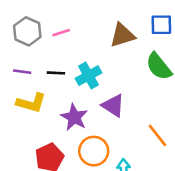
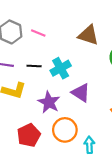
pink line: (61, 33) -> (38, 33), turned 40
brown triangle: (122, 35) -> (88, 35), turned 35

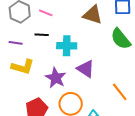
black line: (34, 66) -> (42, 35), moved
cyan cross: (61, 68) -> (67, 46), turned 30

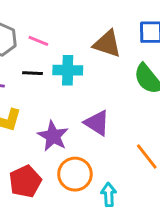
cyan cross: (67, 46) -> (68, 70), moved

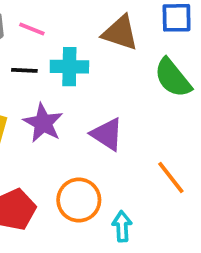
purple star: (53, 136) -> (43, 123), moved

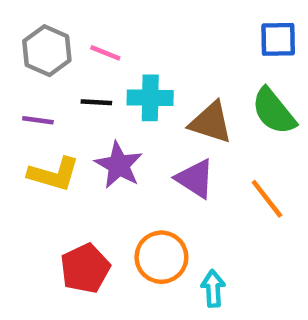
brown triangle: (120, 33) -> (211, 122), moved
orange line: (171, 177) -> (267, 199), moved

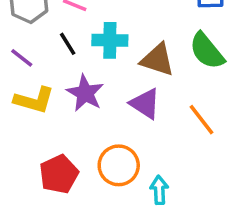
black line: (96, 102) -> (68, 44), turned 55
purple line: (38, 120) -> (22, 58), turned 30

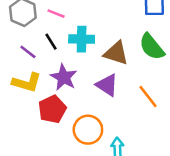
purple line: (22, 58) -> (28, 52), moved
red pentagon: (59, 174) -> (52, 109), moved

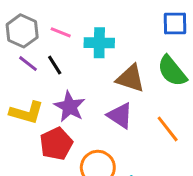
cyan cross: (82, 39) -> (99, 43), moved
purple line: (28, 52) -> (28, 64), moved

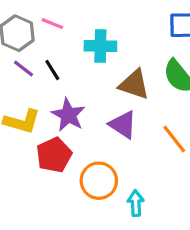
pink line: (61, 32) -> (52, 24), moved

